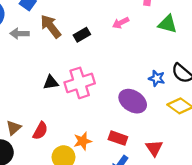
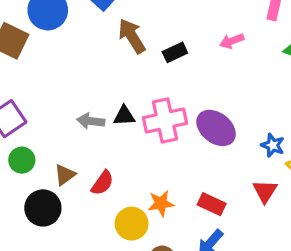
gray arrow: (19, 34) -> (91, 121), moved
blue star: (157, 78) -> (273, 145), moved
purple ellipse: (133, 101) -> (216, 128), moved
red triangle: (154, 148) -> (265, 191), moved

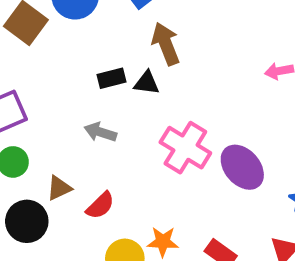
black rectangle: (175, 52) -> (112, 78), moved
black triangle: (124, 116) -> (147, 83), moved
pink cross: (165, 120) -> (185, 148), turned 33

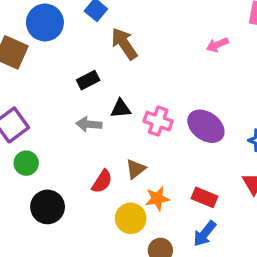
black triangle: (147, 83) -> (121, 109), moved
pink cross: (185, 148) -> (158, 121), size x0.7
brown triangle: (59, 188) -> (136, 169), moved

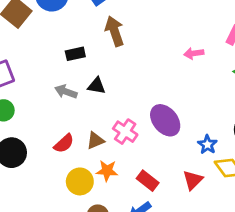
pink cross: (158, 121) -> (125, 132), moved

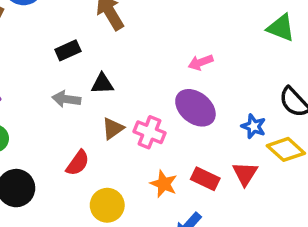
pink arrow: (194, 53) -> (201, 62), moved
brown triangle: (95, 141) -> (113, 129), moved
orange star: (107, 171) -> (164, 184), moved, turned 30
red rectangle: (148, 181) -> (205, 179), moved

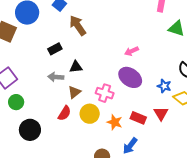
brown triangle: (113, 129) -> (74, 92), moved
yellow circle: (107, 205) -> (90, 114), moved

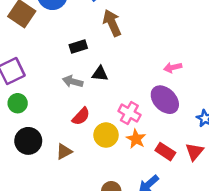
brown triangle: (74, 92) -> (64, 152), moved
red semicircle: (64, 113) -> (81, 116), moved
orange star: (115, 122) -> (136, 139), moved

